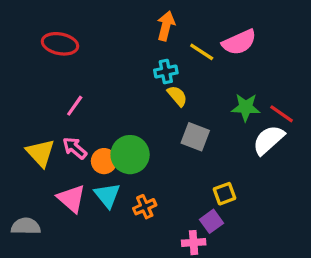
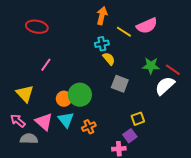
pink arrow: (75, 148) -> (18, 121), moved
gray semicircle: (26, 226) -> (29, 139), moved

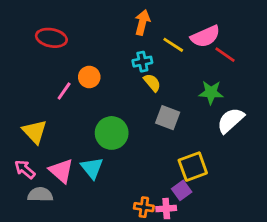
red line: (173, 70) -> (225, 55), moved
orange circle: (64, 99) -> (89, 77), moved
yellow square: (138, 119) -> (193, 167), size x1.5
orange cross: (89, 127) -> (144, 207), moved, turned 32

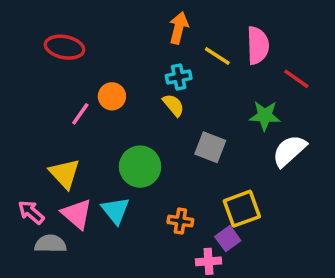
pink semicircle: (205, 36) -> (258, 45), turned -68
red line: (225, 55) -> (296, 79), moved
yellow semicircle: (152, 83) -> (173, 105), moved
yellow triangle: (35, 132) -> (65, 174), moved
orange cross: (144, 207) -> (180, 221), moved

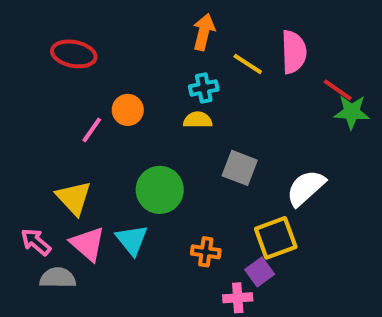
yellow semicircle: (173, 105) -> (198, 120), turned -50
green star: (265, 116) -> (352, 112), moved
white semicircle: (289, 151) -> (306, 188), moved

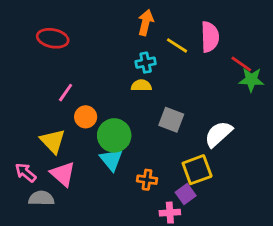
orange circle: (128, 110) -> (86, 117), moved
cyan triangle: (132, 240) -> (111, 160), moved

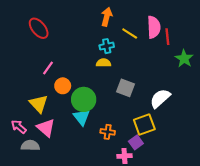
red ellipse: (53, 38) -> (39, 28), turned 40
red line: (241, 64) -> (167, 37), moved, turned 49
green star: (251, 80) -> (184, 59), turned 30

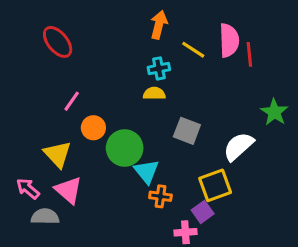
green star: (184, 59) -> (274, 112), moved
cyan triangle: (82, 117) -> (146, 171), moved

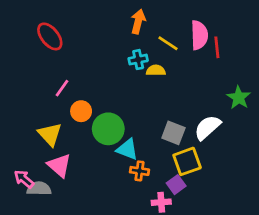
yellow semicircle: (154, 93) -> (156, 70), moved
gray square: (187, 131) -> (173, 133), moved
cyan triangle: (146, 171) -> (127, 149), turned -30
pink arrow: (28, 189) -> (24, 179), moved

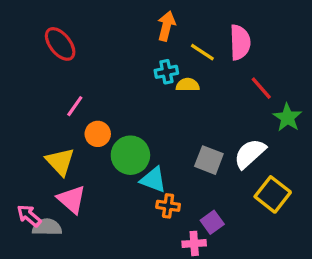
red line: (217, 47) -> (261, 88), moved, turned -35
yellow square: (187, 161) -> (273, 194), moved, turned -32

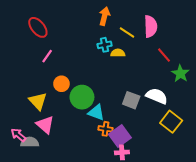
pink line: (75, 106) -> (47, 56), moved
white semicircle: (250, 154) -> (157, 96), turned 65
purple square: (212, 222) -> (120, 136), moved, size x1.5

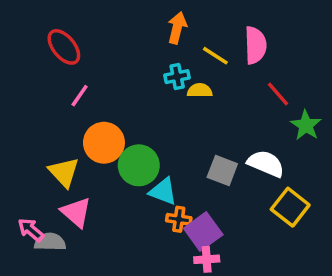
orange circle: (61, 84) -> (104, 143), size x1.5

